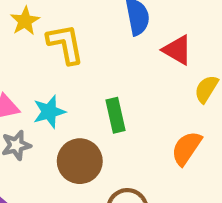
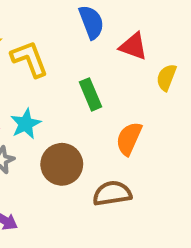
green rectangle: (116, 115) -> (90, 94), moved
orange semicircle: (186, 148) -> (129, 139), moved

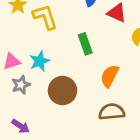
brown semicircle: (112, 193) -> (112, 112), moved

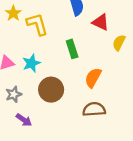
gray star: (21, 85) -> (14, 94), moved
purple arrow: (21, 126) -> (24, 120), moved

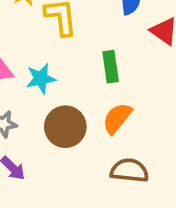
orange semicircle: (93, 78) -> (117, 118), moved

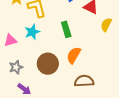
cyan star: (41, 79) -> (32, 32), moved

